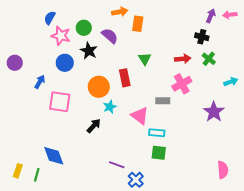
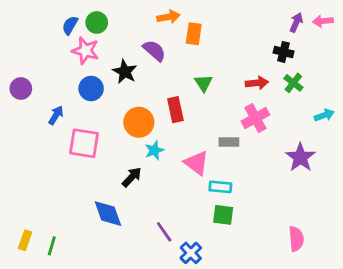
green circle: (84, 28) -> (97, 22), moved
blue diamond: (54, 156) -> (108, 214), moved
purple line: (117, 165) -> (164, 232), turned 35
pink semicircle: (223, 170) -> (296, 239), moved

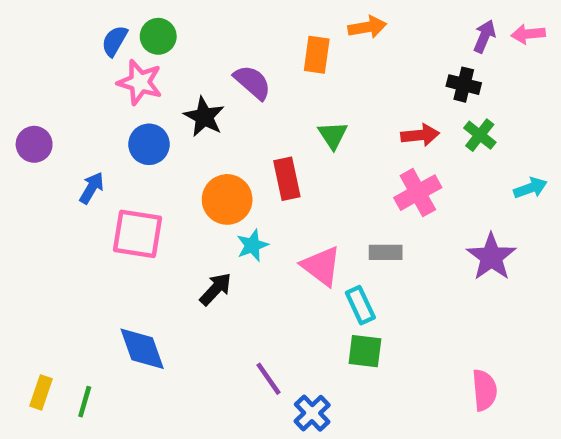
orange arrow: (168, 17) -> (367, 27), moved
gray rectangle: (229, 142) -> (386, 252), moved
cyan rectangle: (220, 187) -> (360, 305), turned 60
blue diamond: (108, 214) -> (142, 349), moved

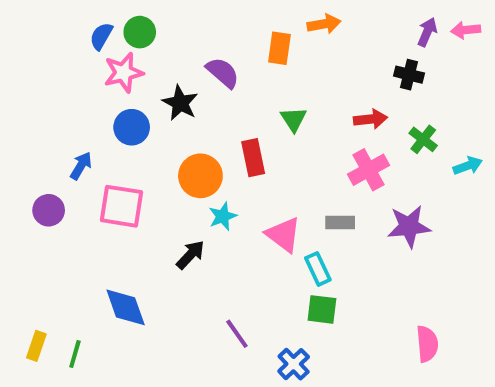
pink star: (140, 82) -> (124, 73), turned -30
green cross: (480, 135) -> (423, 139), moved
purple circle: (34, 144) -> (49, 210), moved
purple star: (491, 257) -> (409, 226), moved, turned 30
blue cross: (312, 413) -> (294, 364), moved

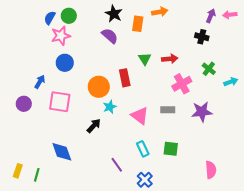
black star: (180, 103) -> (114, 14), moved
red arrow: (371, 119) -> (170, 59), moved
cyan rectangle: (318, 269) -> (143, 149), moved
green square: (322, 309) -> (171, 149), moved

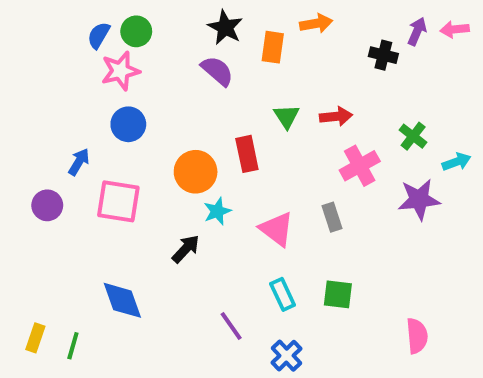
black cross: (202, 37) -> (383, 55), moved
gray rectangle: (168, 110) -> (332, 217), turned 72
purple star: (202, 112) -> (419, 199), moved

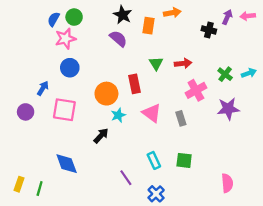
cyan arrow: (457, 162) -> (249, 73), moved
pink triangle: (277, 229) -> (152, 113), moved

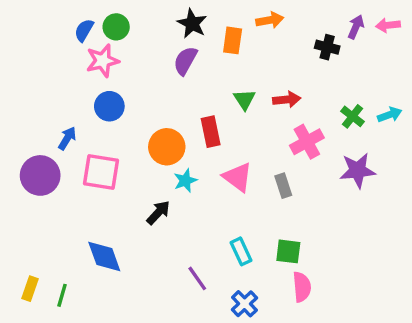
purple semicircle: (118, 39) -> (185, 61), turned -102
purple circle: (26, 112) -> (40, 175), size x1.5
pink semicircle: (227, 183) -> (302, 287), moved

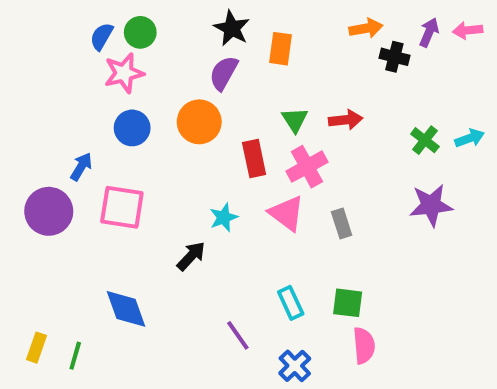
orange arrow: (270, 20) -> (366, 28), moved
pink cross: (307, 142) -> (307, 167), moved
orange circle: (167, 147) -> (199, 122), moved

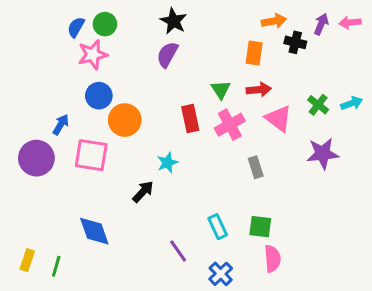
orange rectangle: (281, 49) -> (254, 53), moved
orange circle: (199, 122) -> (125, 120), moved
pink triangle: (287, 213) -> (279, 119), moved

